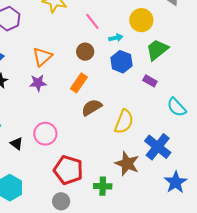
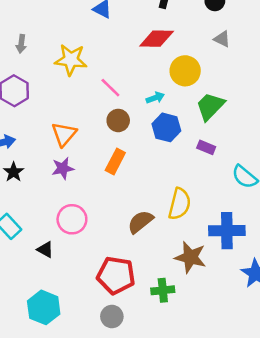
pink line: (92, 21) -> (110, 88), moved
brown semicircle: (92, 107) -> (140, 222), moved
pink circle: (45, 134) -> (72, 219), moved
blue cross: (158, 147) -> (227, 231), turned -32

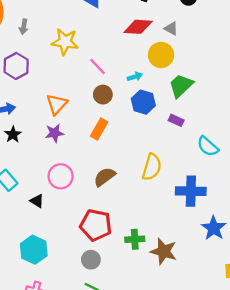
gray triangle: (222, 39) -> (171, 29), moved
brown semicircle: (140, 222) -> (105, 177), moved
brown star: (190, 257) -> (164, 251), moved

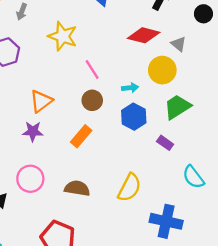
brown semicircle: (105, 177) -> (77, 188), turned 35

